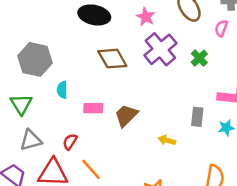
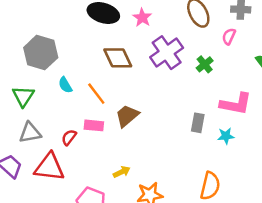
pink star: (146, 17) -> (142, 18), moved
cyan semicircle: (62, 90) -> (65, 85), turned -35
pink rectangle: (93, 108) -> (94, 125), moved
yellow arrow: (167, 140) -> (122, 172), moved, turned 133
orange line: (91, 169) -> (96, 94), moved

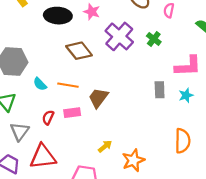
orange line: (96, 94) -> (68, 85), turned -30
gray triangle: (30, 133) -> (20, 131), turned -30
red semicircle: (69, 137) -> (48, 117), moved

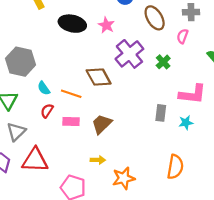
brown diamond: (79, 51) -> (99, 77), moved
brown trapezoid: (98, 98) -> (102, 124), moved
red semicircle: (48, 117) -> (47, 111), moved
yellow arrow: (105, 146) -> (98, 160), turned 32

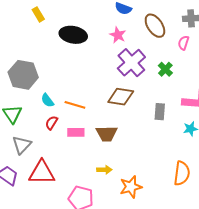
pink star: (106, 25) -> (118, 35), moved
brown diamond: (99, 77) -> (121, 97), moved, turned -50
gray rectangle: (161, 113) -> (160, 112), moved
brown trapezoid: (102, 124) -> (107, 134), turned -135

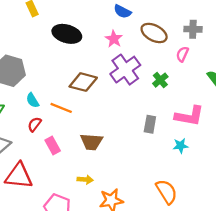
brown ellipse: (155, 26) -> (154, 33), turned -35
brown diamond: (121, 97) -> (83, 82), moved
pink rectangle: (76, 132) -> (53, 146), moved, turned 56
orange semicircle: (182, 173) -> (167, 192), turned -45

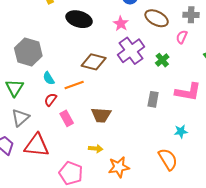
orange line: (61, 108) -> (74, 85), turned -42
cyan star: (181, 146) -> (181, 131), moved

